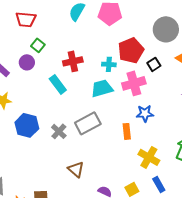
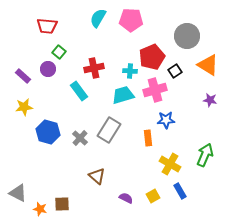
gray rectangle: (88, 123) -> (109, 130), turned -30

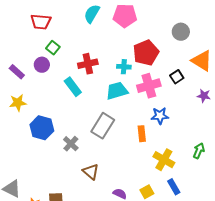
gray circle: (187, 36) -> (181, 32), size x0.7
black square: (175, 71) -> (177, 77), moved
gray cross: (80, 138) -> (71, 144), moved
green arrow: (205, 155) -> (199, 151), size x0.7

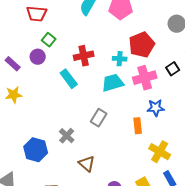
gray rectangle: (103, 126) -> (99, 118), size x0.7
blue hexagon: (42, 128) -> (36, 150), moved

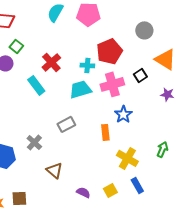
red cross: (84, 56) -> (51, 62), turned -30
blue star: (156, 108) -> (123, 114), turned -30
gray rectangle: (99, 118) -> (66, 124), turned 30

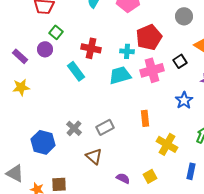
red cross: (51, 62) -> (91, 48), turned -36
blue star: (123, 114) -> (184, 100), moved
gray rectangle: (66, 124) -> (105, 127), moved
blue rectangle: (137, 185) -> (191, 171), moved, turned 42

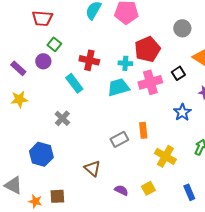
gray rectangle: (105, 127) -> (119, 139), moved
gray cross: (74, 128) -> (62, 118), moved
blue rectangle: (191, 171) -> (189, 192), moved, turned -35

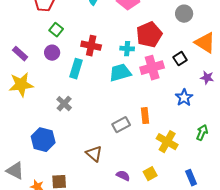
purple circle: (43, 61) -> (52, 53), moved
cyan rectangle: (74, 83) -> (76, 69), turned 54
yellow star: (19, 99) -> (21, 85), size x1.4

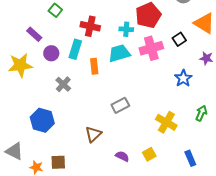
purple circle: (52, 53) -> (51, 53), moved
purple rectangle: (20, 54) -> (34, 34), moved
orange rectangle: (145, 116) -> (94, 66), moved
brown triangle: (94, 154) -> (93, 134), turned 36

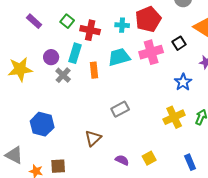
green square: (55, 10) -> (67, 21), moved
cyan cross: (126, 29) -> (122, 25), moved
purple rectangle: (34, 34) -> (34, 21), moved
gray cross: (63, 84) -> (63, 75), moved
yellow cross: (166, 122) -> (174, 117), moved, turned 35

